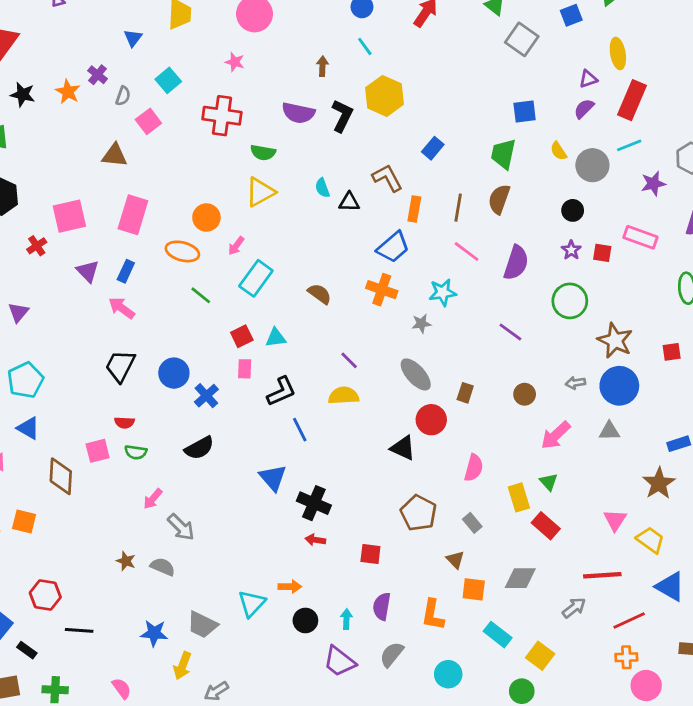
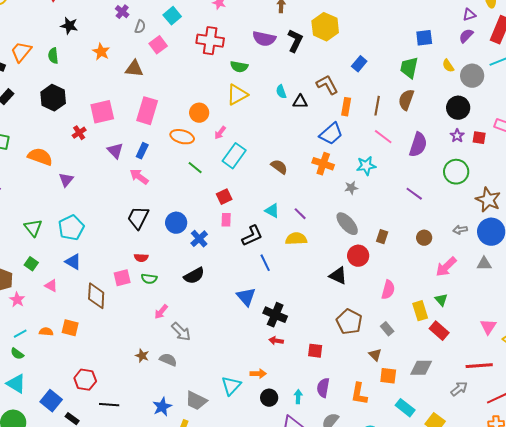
orange star: (68, 92) -> (101, 52), moved
black circle: (573, 210) -> (458, 108), size x1.5
cyan triangle: (276, 338) -> (272, 211), moved, turned 35
blue star: (154, 633) -> (162, 407), turned -30

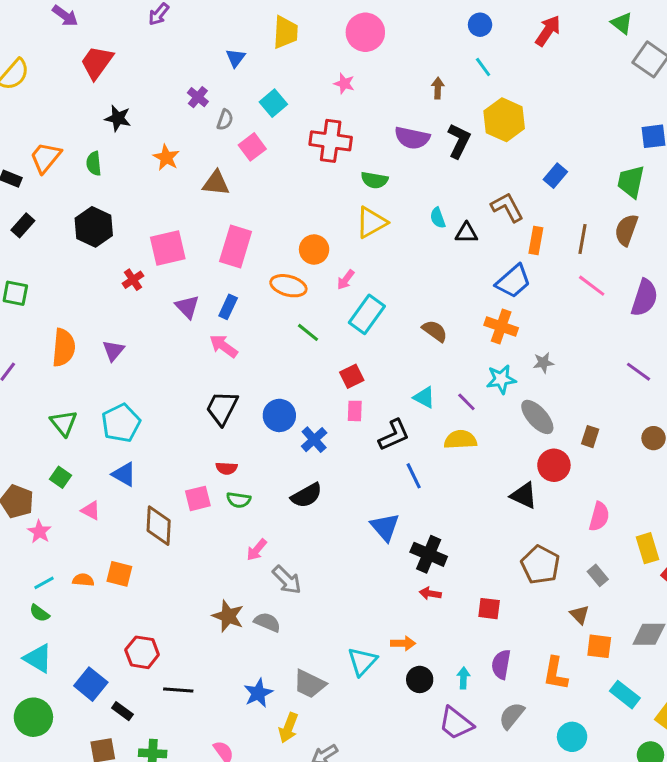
orange semicircle: (40, 157) -> (64, 348), moved, turned 75
cyan star: (366, 166) -> (501, 379), moved
brown star: (142, 356) -> (228, 616), size x1.5

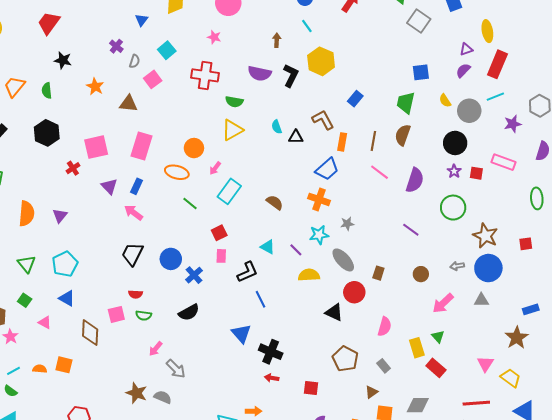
yellow semicircle: (460, 440) -> (309, 275), moved
brown triangle: (580, 615) -> (371, 392), turned 40

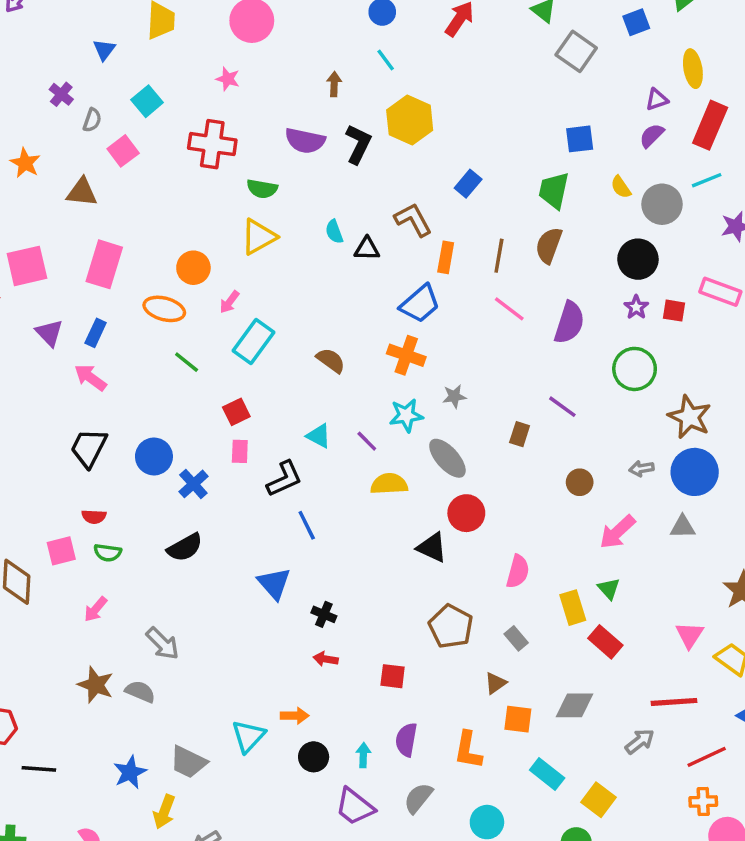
brown rectangle: (378, 273) -> (520, 434), moved
pink arrow: (156, 349) -> (96, 609), moved
black cross: (271, 352) -> (324, 614), size x0.6

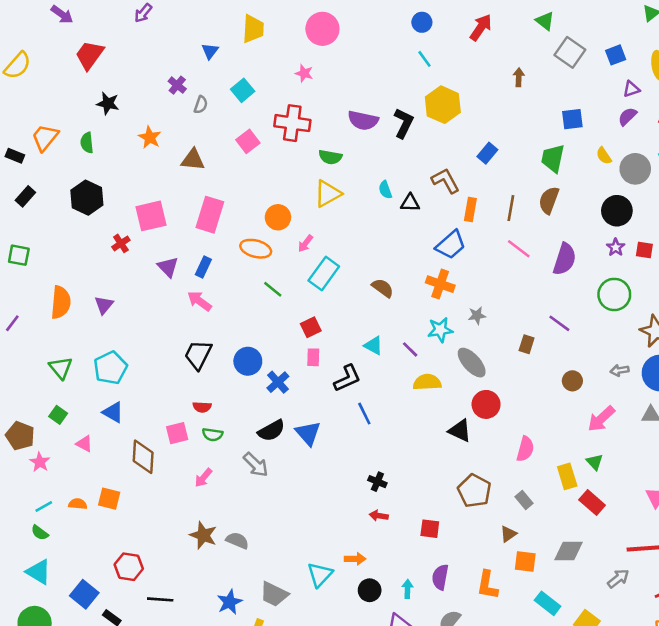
blue square: (636, 22) -> (616, 55), moved
brown arrow: (334, 84) -> (519, 77), moved
pink square: (123, 151) -> (248, 141), moved
blue triangle: (274, 584) -> (308, 433), moved
gray arrow: (163, 644) -> (256, 465), moved

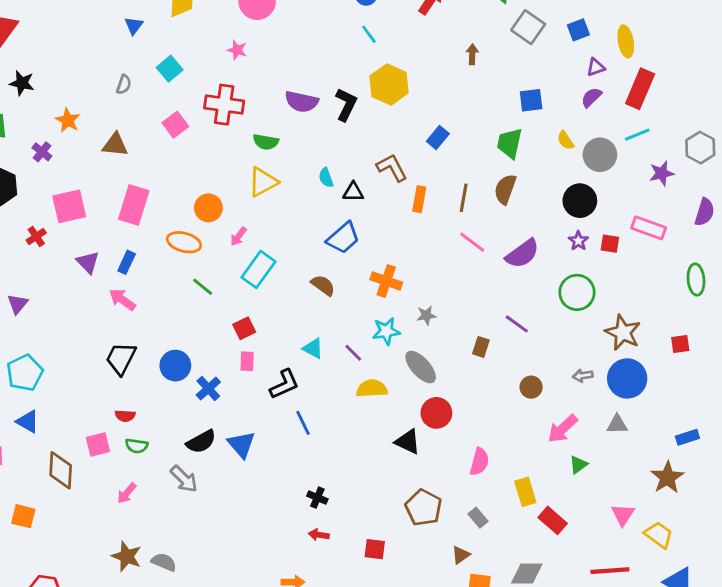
purple cross: (177, 85) -> (42, 152), moved
blue trapezoid: (451, 245) -> (343, 238), moved
purple semicircle: (565, 259) -> (522, 254), turned 36
green triangle: (595, 462) -> (578, 465), moved, turned 36

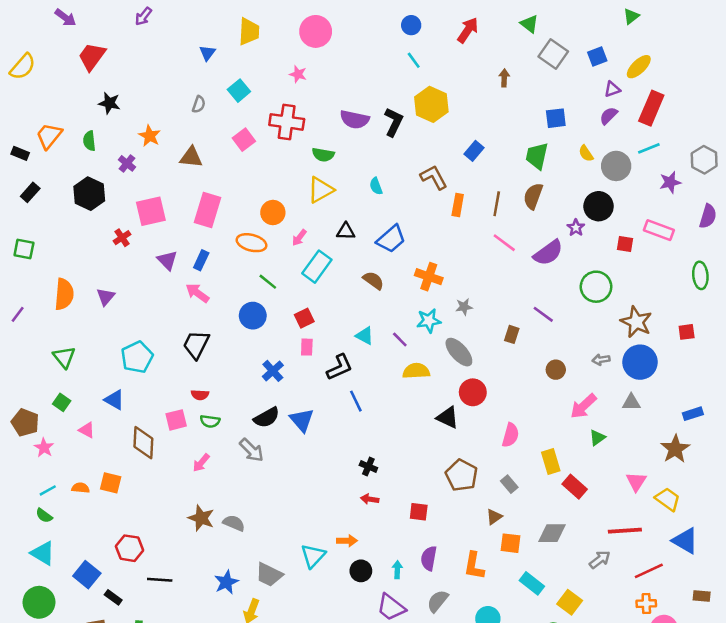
yellow ellipse: (626, 41) -> (639, 67), turned 56
black triangle: (353, 192) -> (346, 231), moved
purple star: (578, 241) -> (576, 228), moved
blue circle: (175, 366) -> (253, 316), moved
cyan pentagon: (25, 373) -> (137, 357), moved

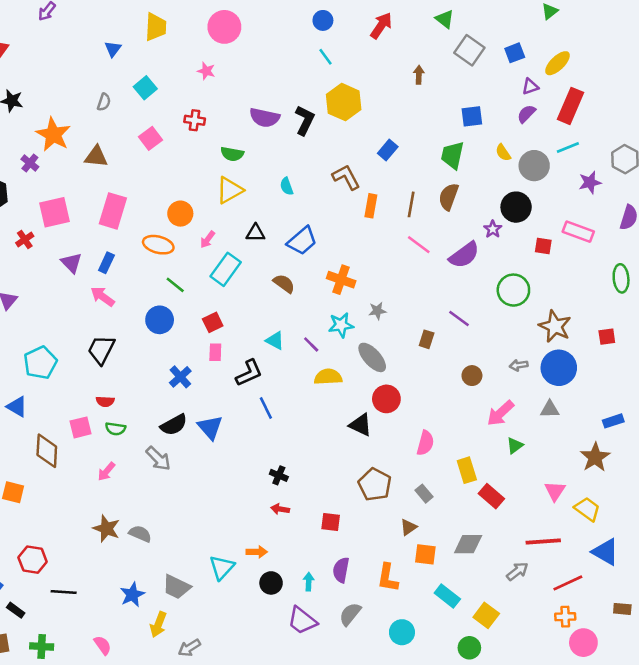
red cross: (287, 122) -> (195, 120), size x0.6
orange star: (150, 136) -> (53, 134), size x1.5

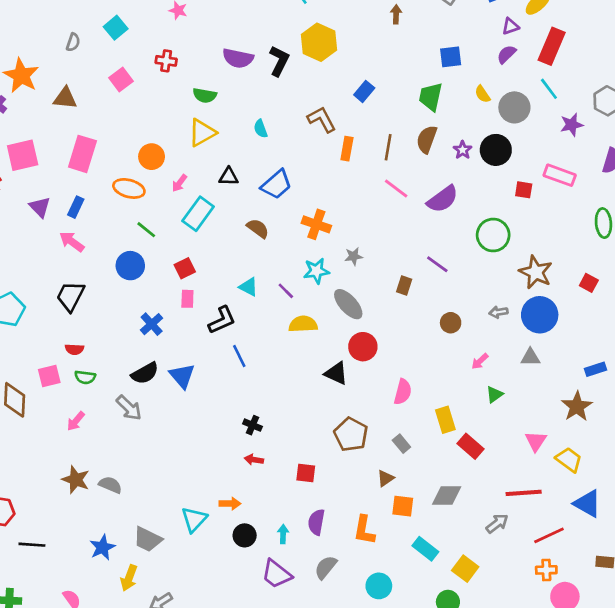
cyan line: (568, 147) -> (549, 89), turned 75
purple star: (493, 229) -> (463, 150), moved
red square: (607, 337) -> (589, 283), turned 36
pink arrow: (500, 413) -> (480, 361), size x0.6

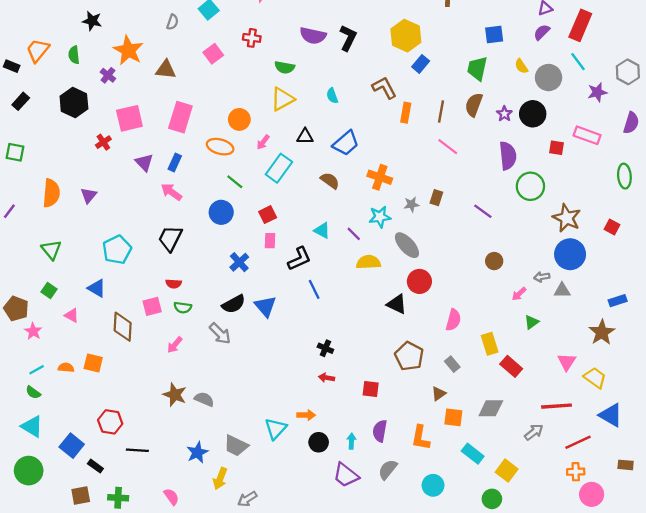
yellow hexagon: (319, 42) -> (406, 36), moved
purple semicircle: (443, 199) -> (508, 156), moved, turned -60
brown rectangle: (404, 286) -> (436, 198), moved
gray arrow: (498, 312) -> (542, 277), moved

